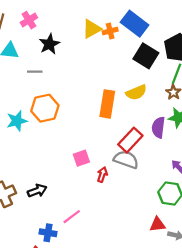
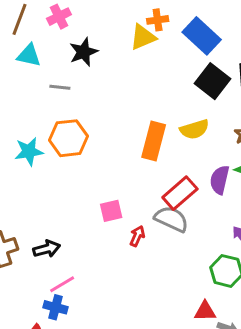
orange cross: (110, 31) -> (158, 20), moved
pink line: (72, 217) -> (62, 284), moved

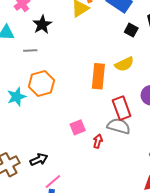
black square: (213, 81) -> (131, 30), size x0.6
red rectangle: (180, 193) -> (122, 108), turned -60

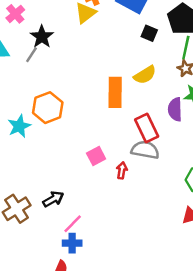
gray line: (30, 51) -> (31, 55), moved, turned -48

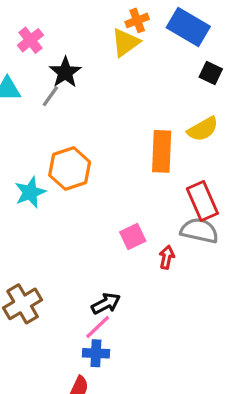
black arrow: (53, 199) -> (106, 304), moved

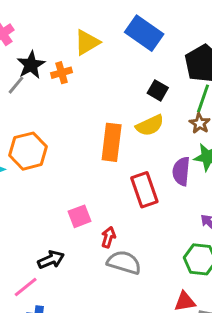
orange cross: (137, 20) -> (62, 73), moved
black square: (211, 73) -> (158, 90), moved
gray semicircle: (199, 231) -> (124, 262), moved
black arrow: (106, 304) -> (51, 260), moved
pink line: (98, 327) -> (26, 287), moved

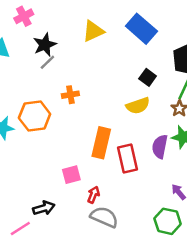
orange cross: (62, 73) -> (70, 95), moved
gray line: (16, 85) -> (47, 62), moved
orange rectangle: (112, 142) -> (101, 143), moved

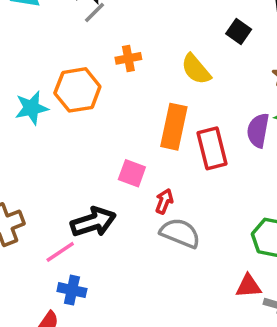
yellow semicircle: (138, 106) -> (196, 69), moved, turned 70
pink square: (71, 175) -> (132, 173), turned 36
black arrow: (44, 208) -> (93, 222), size x1.4

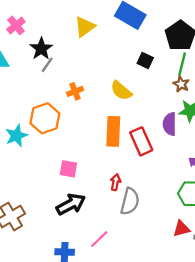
pink square: (132, 173) -> (68, 169), moved
gray semicircle: (180, 233) -> (130, 201), turned 92
pink line: (60, 252) -> (99, 239), moved

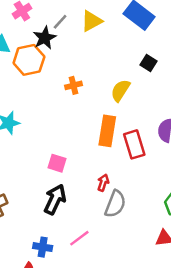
gray line: (47, 65) -> (60, 22), moved
yellow semicircle: (121, 91) -> (120, 90), turned 75
orange hexagon: (45, 118) -> (29, 60), moved
black arrow: (71, 204) -> (55, 199), turned -44

